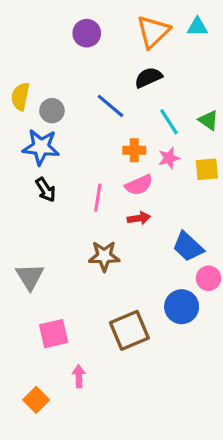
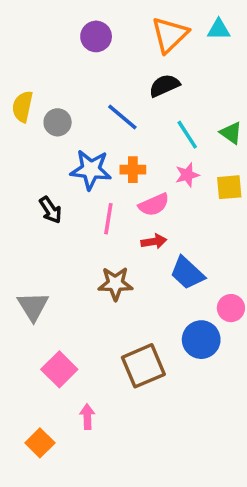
blue star: (41, 147) -> (91, 170), moved
orange cross: (134, 150) -> (133, 170), moved
blue trapezoid: (188, 247) -> (187, 273), moved
pink square: (54, 334) -> (59, 369), turned -32

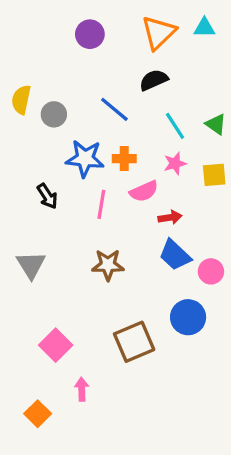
red arrow: (154, 241) -> (170, 217), moved
gray triangle: (33, 306) -> (31, 265), moved
pink circle: (231, 308) -> (211, 271), moved

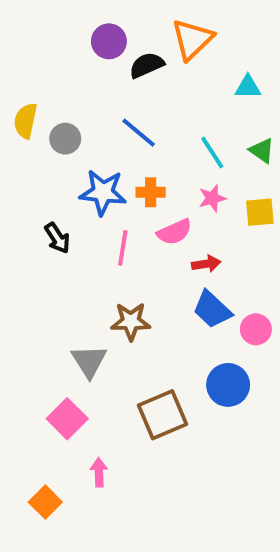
cyan triangle: (204, 28) -> (248, 87), moved
black semicircle: (154, 80) -> (147, 65), moved
gray triangle: (31, 265) -> (89, 361), moved

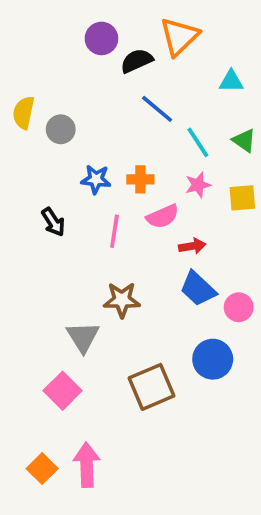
blue line: (139, 133) -> (157, 109), moved
blue star: (103, 192) -> (96, 179), size x0.7
pink arrow: (99, 472) -> (87, 465), moved, size x1.6

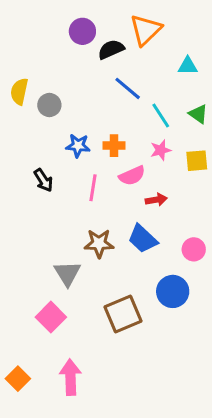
blue trapezoid: (198, 289) -> (143, 239), moved
orange square: (42, 469) -> (18, 379), moved

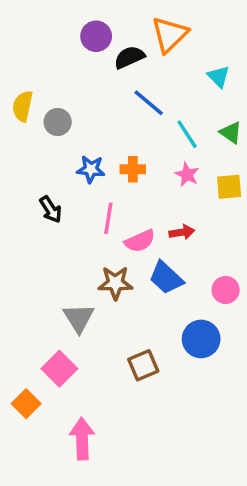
cyan triangle: (188, 66) -> (219, 76), turned 45
pink star: (161, 150) -> (187, 174), turned -30
pink semicircle: (132, 176) -> (140, 241), moved
brown square: (123, 314) -> (143, 365), size x0.7
orange square: (18, 379) -> (26, 404), moved

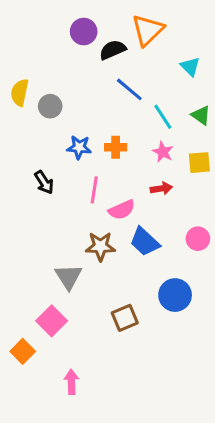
red arrow: (182, 232) -> (161, 188), moved
pink circle: (226, 290) -> (198, 239), moved
pink arrow: (82, 439) -> (71, 382), size x0.7

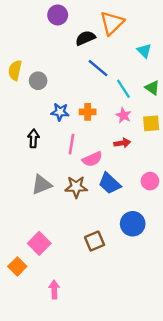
purple circle: (84, 32) -> (58, 15), moved
black arrow: (44, 182) -> (33, 138), turned -144
gray triangle: (68, 277) -> (42, 185), moved, turned 40

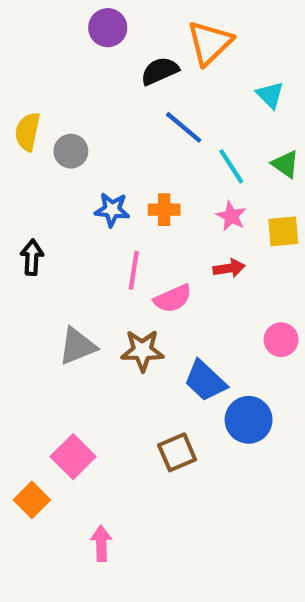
black arrow: (33, 138) -> (32, 257), moved
blue trapezoid: (110, 183) -> (205, 381), moved

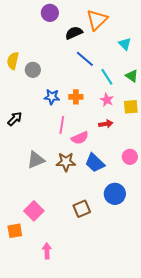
black arrow: (32, 257) -> (15, 119), turned 42
blue trapezoid: (205, 381) -> (95, 163), moved
orange square: (32, 500) -> (15, 231), turned 35

